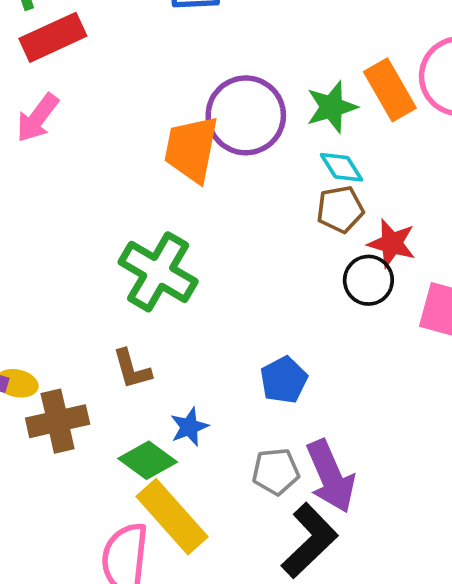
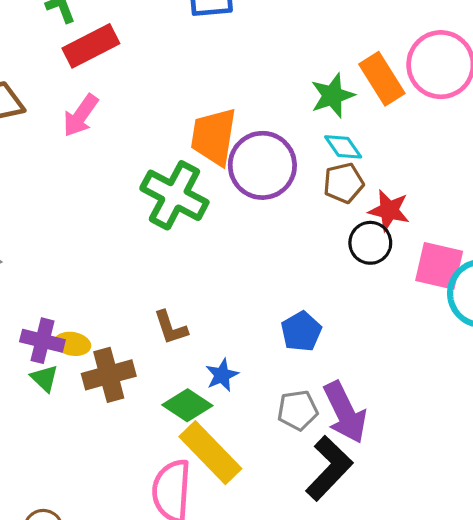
purple circle: (246, 115) -> (262, 165), moved
green cross: (158, 272) -> (174, 195), moved

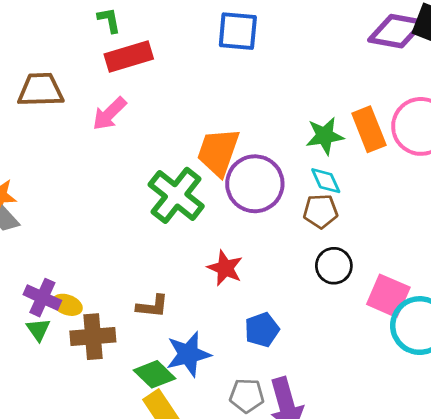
red star: (389, 210) -> (225, 268), moved
brown L-shape: (171, 328) -> (152, 306), turned -76
blue star: (222, 375) -> (188, 354), size x1.6

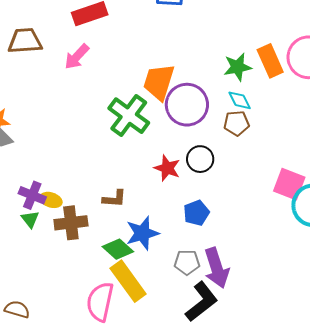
black circle: (334, 266) -> (200, 159), moved

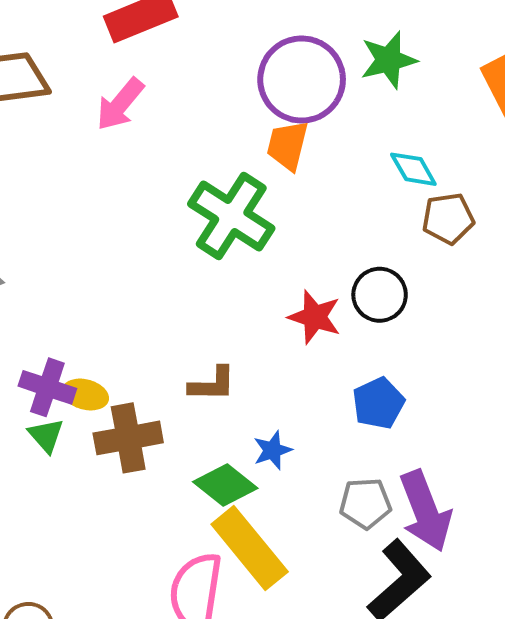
green star: (237, 67) -> (389, 60), moved
orange trapezoid: (159, 82) -> (288, 145), size x0.7
cyan diamond: (240, 100) -> (413, 169), moved
purple circle: (187, 105) -> (302, 79), moved
blue star: (142, 233) -> (273, 450), size x0.6

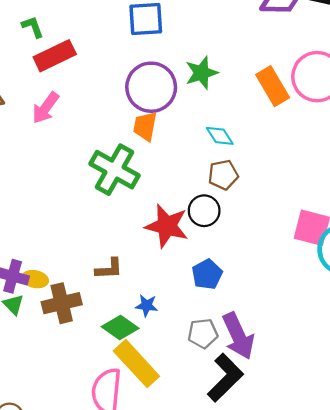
brown pentagon: (448, 218) -> (223, 175), moved
red star: (315, 317) -> (167, 226), size x1.4
blue star: (273, 450) -> (147, 305), turned 30

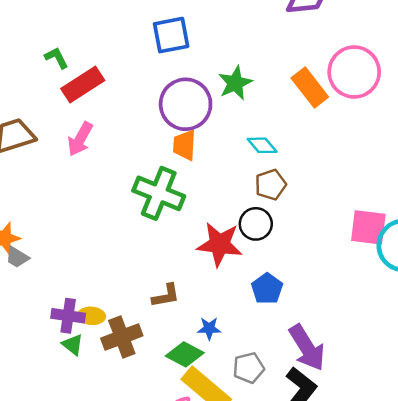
gray pentagon: (203, 333) -> (249, 368), moved

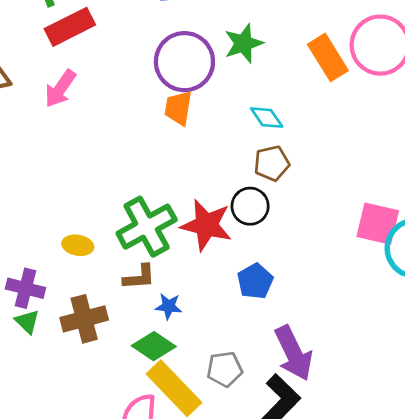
green cross: (159, 193) -> (147, 227), moved, turned 33
yellow ellipse: (91, 316) -> (78, 245), moved
blue star: (209, 328) -> (169, 306), moved

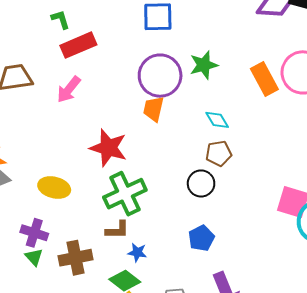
red star: (206, 225) -> (108, 148), moved
yellow ellipse: (78, 245) -> (54, 187), moved, size x1.4

